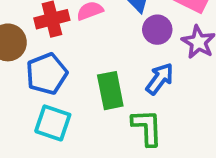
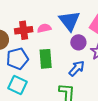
green rectangle: (110, 91) -> (46, 59), moved

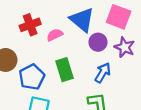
red cross: (24, 30) -> (30, 25), moved

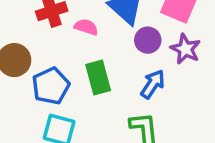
pink semicircle: (55, 35) -> (86, 27), turned 42

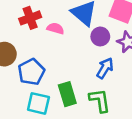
green rectangle: (98, 78) -> (67, 94), moved

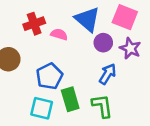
blue pentagon: (31, 72) -> (49, 76), moved

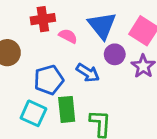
blue arrow: (108, 74) -> (88, 73), moved, turned 80

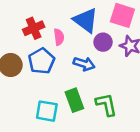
pink semicircle: (68, 36) -> (59, 37), turned 70
blue pentagon: (49, 80) -> (41, 61), moved

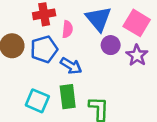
blue arrow: (84, 64) -> (71, 66), moved

